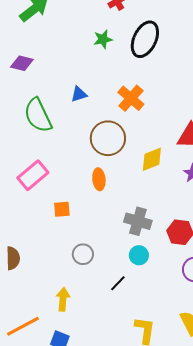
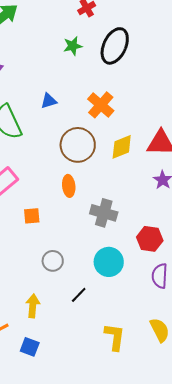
yellow diamond: (152, 159) -> (122, 147), moved
gray cross: (138, 221) -> (104, 213), moved
cyan circle: (139, 255) -> (109, 262), size x1.5
black line: (118, 283) -> (79, 295), moved

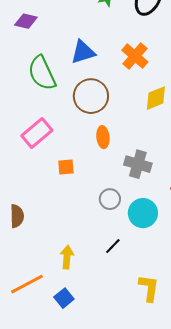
blue triangle: (49, 101) -> (83, 52), size x1.5
brown circle: (78, 145) -> (91, 96), moved
gray circle: (53, 261) -> (110, 199), moved
blue square: (30, 347) -> (64, 298), turned 30

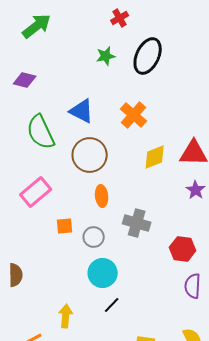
blue triangle: (83, 52) -> (82, 111), turned 44
gray circle: (110, 199) -> (94, 237), moved
cyan circle: (143, 213) -> (103, 273), moved

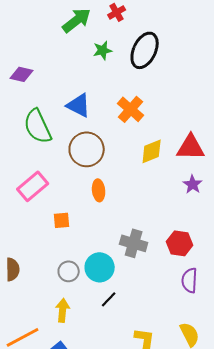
green arrow: (37, 26) -> (77, 20), moved
gray cross: (137, 223) -> (134, 243), moved
gray circle: (94, 237) -> (69, 271), moved

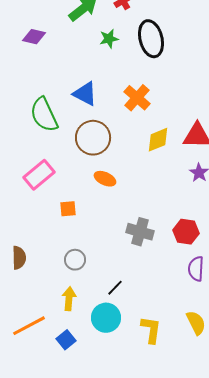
black ellipse: (145, 50) -> (151, 39), turned -39
purple diamond: (22, 74) -> (34, 37), moved
orange ellipse: (99, 190) -> (105, 179), turned -60
cyan circle: (100, 267) -> (106, 318), moved

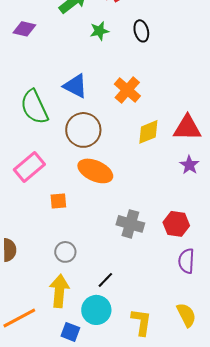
black ellipse: (151, 39) -> (141, 31), size x0.6
orange ellipse: (105, 179) -> (95, 171), size x1.6
yellow arrow: (69, 299) -> (59, 291), size x1.4
blue square: (66, 340) -> (70, 332), moved, turned -30

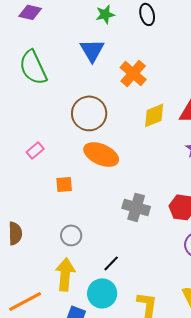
blue triangle: (75, 86) -> (92, 50), moved, turned 32
green semicircle: (34, 107) -> (33, 67), moved
pink rectangle: (29, 167) -> (35, 150), size x0.6

